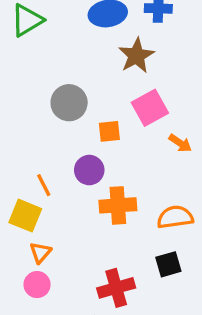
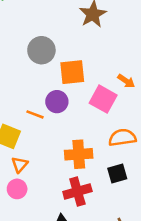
pink square: (150, 108) -> (103, 99), moved, turned -32
orange square: (109, 131) -> (72, 72), size x1.5
orange line: (44, 185) -> (35, 114), moved, turned -42
orange cross: (118, 205) -> (79, 154), moved

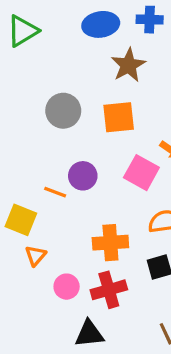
orange square: (72, 72) -> (119, 117), moved
pink circle: (17, 189) -> (67, 287), moved

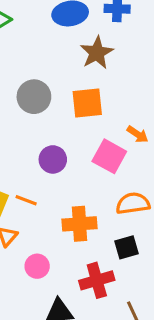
orange line: (55, 192) -> (26, 200), moved
red cross: (109, 290) -> (97, 280), moved

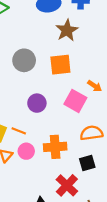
pink circle: (37, 266) -> (26, 151), moved
red cross: (97, 280) -> (67, 185), turned -30

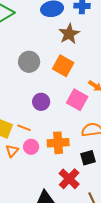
orange square: (60, 65) -> (63, 66), turned 35

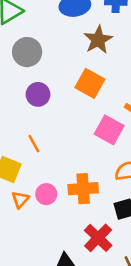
gray circle: (29, 62) -> (27, 52), moved
purple circle: (41, 102) -> (38, 94), moved
orange line: (24, 128) -> (34, 144), moved, turned 40

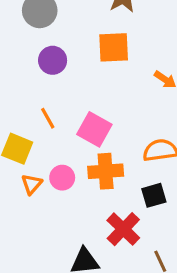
orange square: (90, 83) -> (114, 47), turned -32
pink square: (109, 130) -> (94, 129), moved

